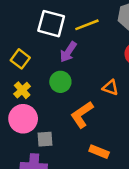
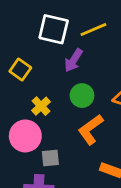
green circle: (60, 82) -> (82, 96), moved
yellow cross: (22, 90) -> (41, 106), moved

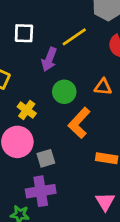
white square: (54, 29) -> (24, 33), size x0.7
yellow line: (93, 29) -> (74, 37), moved

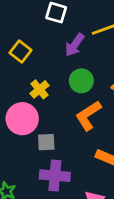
purple cross: (41, 191) -> (55, 176), moved

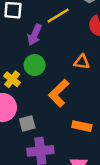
green circle: (81, 81) -> (35, 65), moved

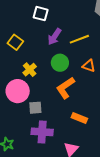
yellow line: (58, 16) -> (79, 39), moved
green circle: (35, 65) -> (60, 63), moved

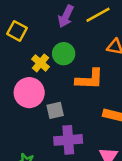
green circle: (60, 63) -> (64, 54), moved
orange L-shape: (65, 88) -> (90, 79), turned -135

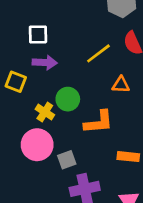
purple arrow: (66, 16) -> (45, 62), moved, turned -105

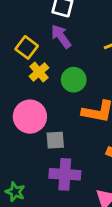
purple arrow: (45, 62) -> (61, 36), turned -145
yellow cross: (45, 112) -> (39, 72), moved

